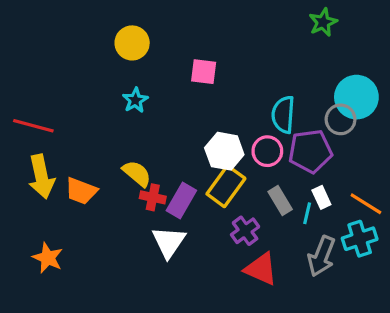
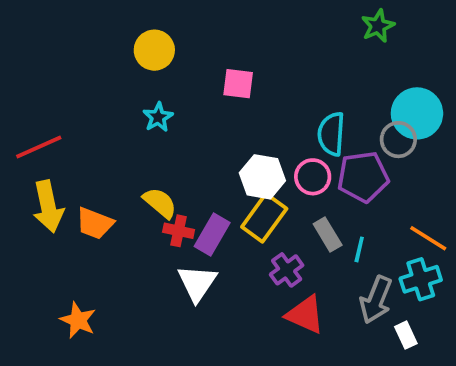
red line: (33, 126) -> (39, 147), turned -39
white rectangle: (321, 197) -> (406, 335), moved
orange star: (48, 258) -> (78, 320), moved

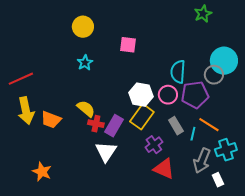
orange line: (428, 238) -> (209, 125), moved

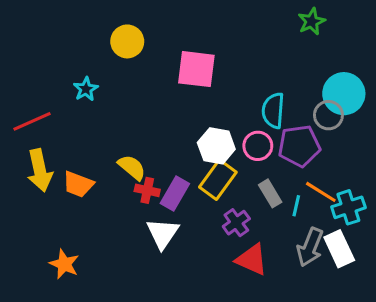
pink square: (128, 45) -> (196, 69), size x1.5
cyan star: (85, 63) -> (86, 89), moved
cyan cross: (226, 150) -> (348, 207), moved
white rectangle: (218, 180) -> (339, 249), moved, size x1.6

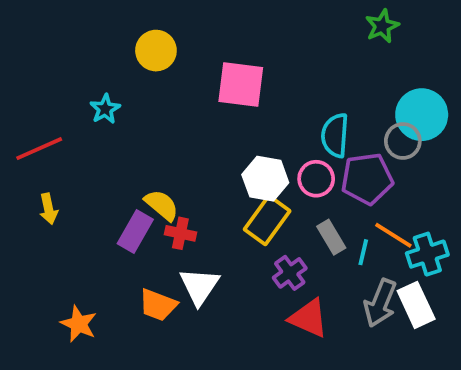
yellow arrow: (40, 170) -> (49, 209), size x0.6
orange trapezoid: (78, 184) -> (158, 305), moved
purple rectangle: (175, 193) -> (135, 231), moved

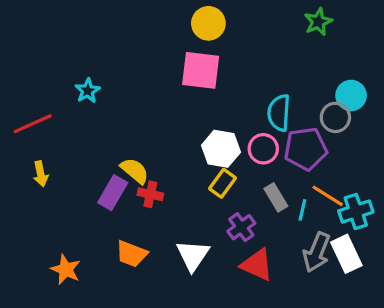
yellow circle: (156, 51) -> (208, 23), moved
cyan circle: (422, 115) -> (351, 95), size x0.7
yellow rectangle: (267, 220) -> (222, 183), size x0.7
white triangle: (199, 286) -> (193, 255), moved

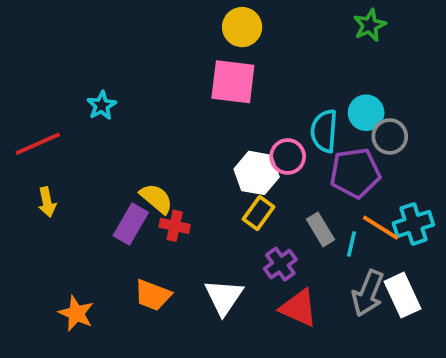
cyan circle: (351, 95) -> (366, 113), moved
pink circle: (263, 149) -> (288, 156), moved
cyan cross: (356, 211) -> (413, 224), moved

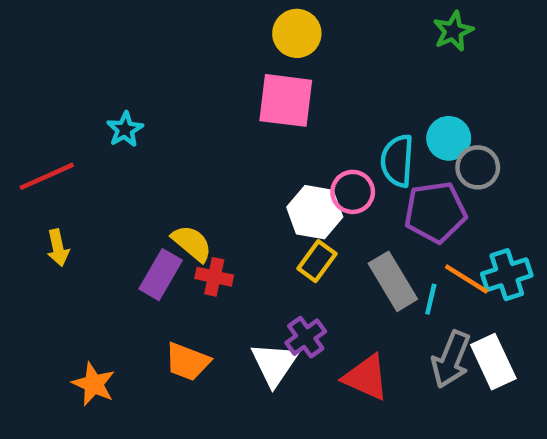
gray rectangle: (320, 229) -> (393, 281), size x1.4
purple cross: (280, 264) -> (306, 337), moved

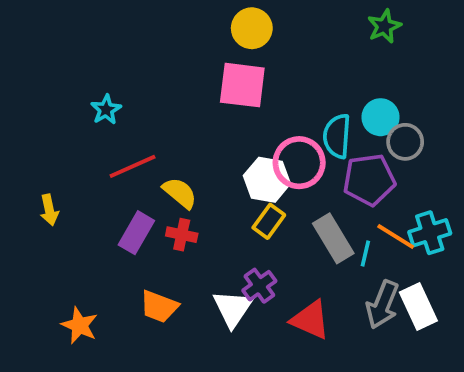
red line: (47, 176) -> (133, 166), moved
pink circle: (353, 192) -> (299, 163), size x1.4
yellow semicircle: (192, 243) -> (180, 193), moved

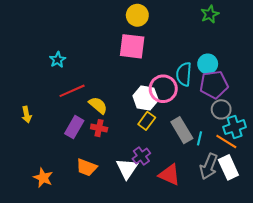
gray circle: (405, 142) -> (221, 109), moved
purple pentagon: (369, 180) -> (214, 85), moved
orange line: (396, 236) -> (226, 142), moved

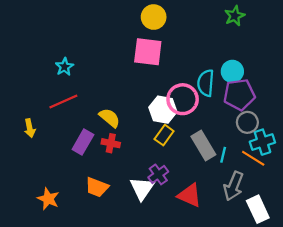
red line: (72, 91) -> (63, 102), moved
white rectangle: (228, 167) -> (258, 209), moved

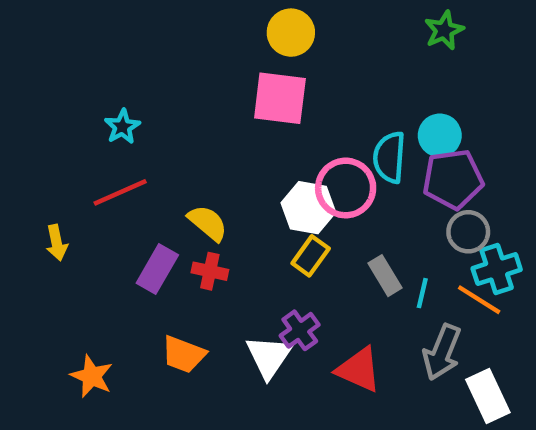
gray rectangle: (203, 146) -> (385, 276), size x0.7

